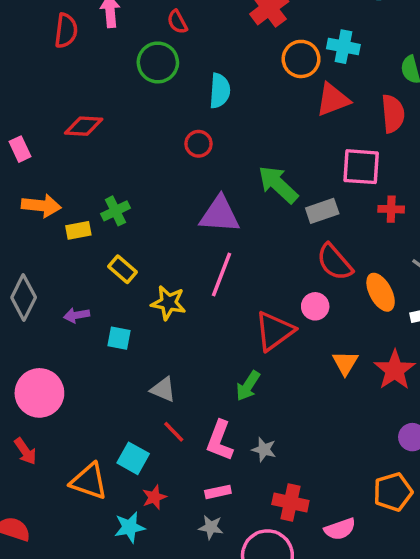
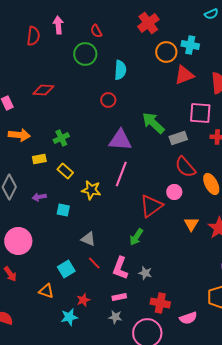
yellow rectangle: (78, 230) -> (39, 159), moved
cyan square: (133, 458) -> (66, 269), moved, turned 30
orange triangle: (89, 481) -> (46, 291), size x0.7

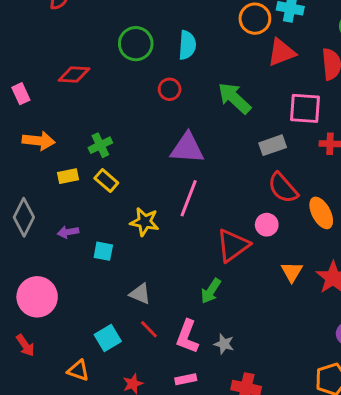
green circle: (85, 54) -> (136, 44), moved
green arrow: (153, 123) -> (234, 98), moved
yellow rectangle: (65, 171) -> (106, 181), moved

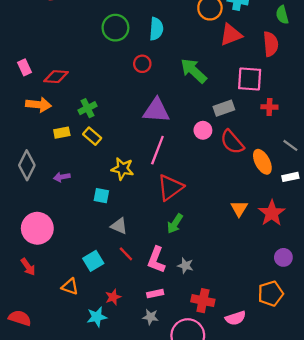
red diamond: (74, 75) -> (56, 77), moved
pink circle: (267, 225) -> (203, 130), moved
red triangle: (233, 245) -> (170, 187), moved
cyan square: (103, 251) -> (101, 196), moved

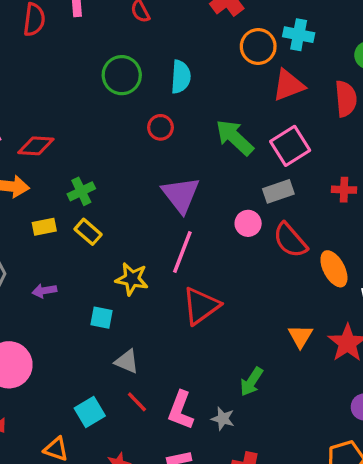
pink square: (250, 79) -> (290, 146), moved, turned -36
purple triangle: (156, 110) -> (181, 195), turned 48
green arrow: (175, 224) -> (251, 382), moved

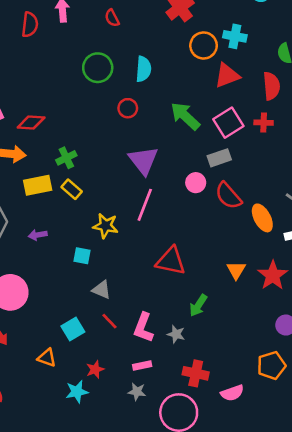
red cross: (344, 190) -> (264, 123), moved
yellow rectangle: (44, 227) -> (38, 185), size x1.5
red triangle: (201, 306) -> (171, 261), moved, turned 48

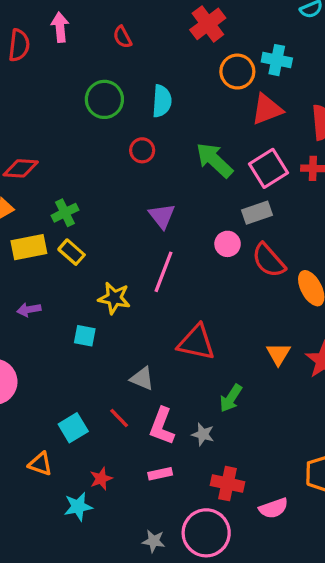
purple triangle: (143, 160) -> (162, 216), size x0.7
gray triangle: (102, 290) -> (142, 379), moved
gray star: (137, 392) -> (154, 541), moved

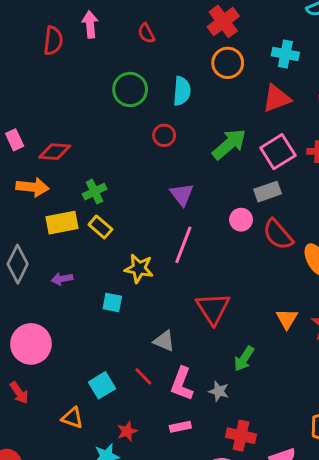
orange circle: (237, 72) -> (228, 63), moved
green arrow: (214, 160) -> (229, 144), turned 96
red triangle: (196, 342) -> (213, 308), turned 45

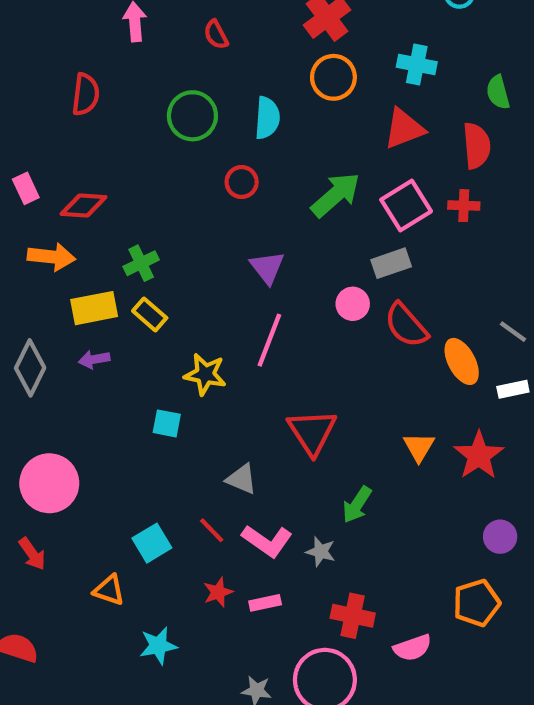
red semicircle: (53, 41) -> (86, 94), moved
purple arrow: (62, 279) -> (94, 359), moved
pink L-shape: (182, 384) -> (267, 541), turned -76
red star: (127, 431) -> (218, 592), moved

